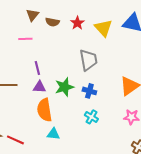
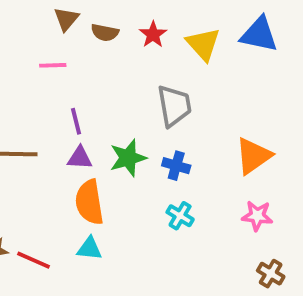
cyan triangle: (53, 134) -> (89, 249), moved

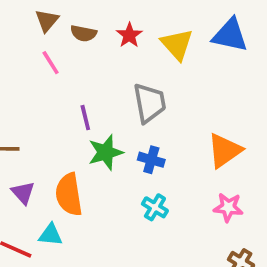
pink line: (53, 65) -> (51, 63), moved, turned 60
purple line: (76, 121) -> (85, 118), moved
purple triangle: (80, 158) -> (23, 193), moved, turned 45
cyan triangle: (89, 249) -> (51, 235), moved

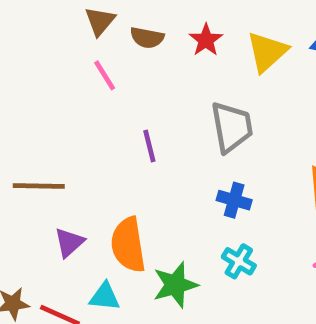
yellow triangle: (177, 44) -> (267, 52), turned 30
green star: (106, 152) -> (175, 285), moved
purple triangle: (23, 193) -> (69, 242), turned 30

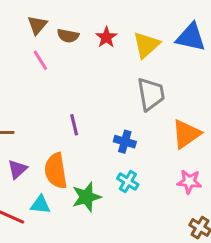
gray trapezoid: (232, 127) -> (151, 94), moved
purple line: (149, 146) -> (74, 125), moved

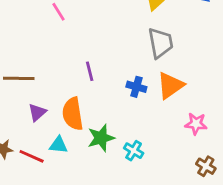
orange triangle: (186, 134) -> (170, 85), moved
cyan cross: (128, 182) -> (134, 151), moved

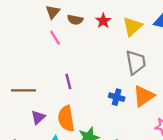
purple line: (90, 71) -> (68, 81), moved

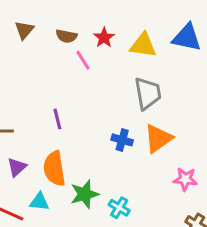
brown triangle: (53, 12) -> (24, 30), moved
yellow triangle: (132, 26) -> (143, 45), turned 50
pink line: (55, 38) -> (83, 60), moved

